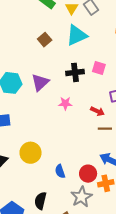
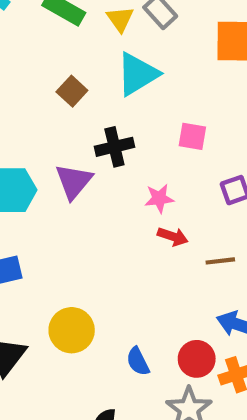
black cross: (75, 72) -> (114, 147), moved
pink star: (65, 103) -> (159, 198), moved
red arrow: (97, 111) -> (173, 237), moved

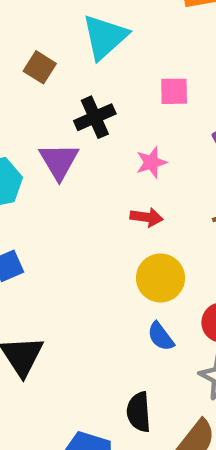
red arrow: (173, 237) -> (146, 217), moved
yellow circle: (72, 330) -> (161, 278), moved

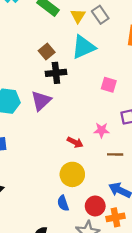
black cross: (95, 117) -> (56, 73), moved
pink star: (151, 162) -> (102, 130), moved

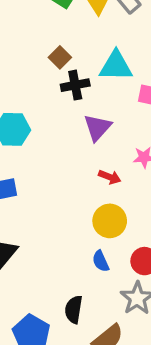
cyan triangle: (83, 47) -> (116, 66), moved, turned 30
purple triangle: (41, 101) -> (97, 127), moved

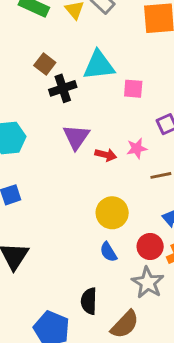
purple triangle: (97, 127) -> (76, 137), moved
red arrow: (110, 177) -> (106, 155), moved

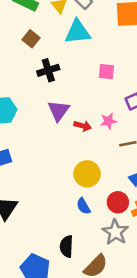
brown square: (45, 64) -> (31, 39), moved
cyan triangle: (99, 65) -> (78, 32), moved

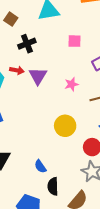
pink star: (108, 121) -> (71, 84), moved
red arrow: (83, 126) -> (17, 70), moved
blue semicircle: (83, 206) -> (40, 166), moved

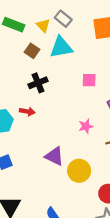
brown square: (11, 19) -> (32, 51), moved
purple triangle: (38, 76) -> (54, 156), moved, turned -36

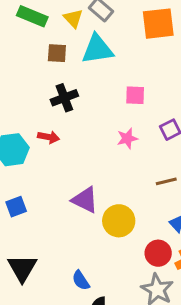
brown square: (32, 51) -> (57, 53), turned -32
pink star: (86, 126) -> (127, 138), moved

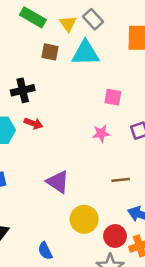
black cross: (64, 98) -> (23, 90), moved
brown line: (166, 181) -> (121, 180), moved
yellow circle: (119, 221) -> (84, 219), moved

